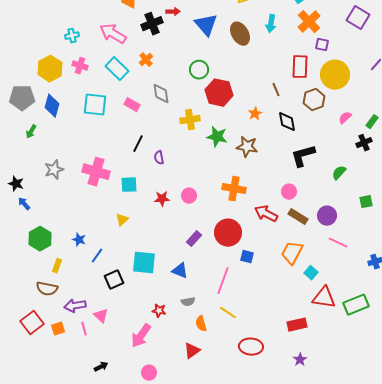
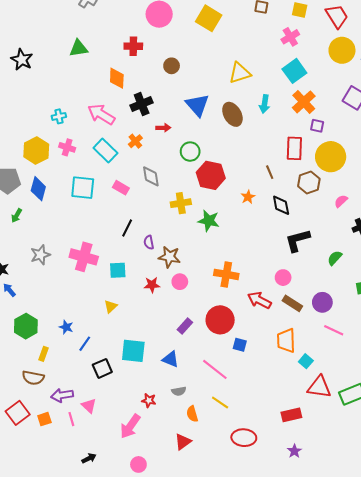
red arrow: (173, 12) -> (163, 128), moved
brown star: (247, 147) -> (169, 257), moved
orange trapezoid: (292, 253) -> (286, 341), turned -30
pink line: (223, 281) -> (215, 369), turned -72

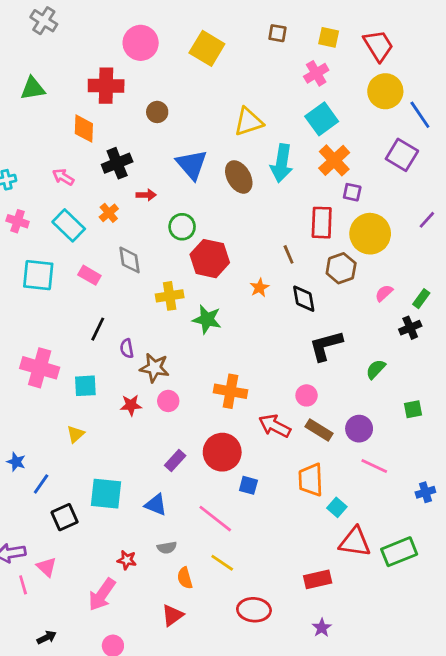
red cross: (133, 46) -> (106, 86), size x1.4
cyan arrow: (264, 104) -> (282, 163), size x1.5
pink arrow: (101, 114) -> (63, 177), size x0.6

